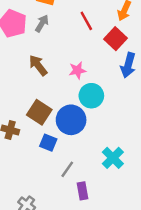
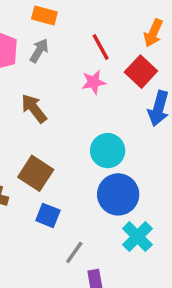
pink star: (77, 70) -> (94, 82), moved
blue circle: (71, 120) -> (118, 194), moved

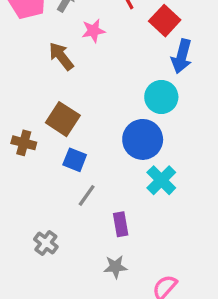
pink star: (94, 82) -> (93, 31), moved
cyan circle: (108, 151) -> (161, 97), moved
gray line: (74, 252) -> (87, 195), moved

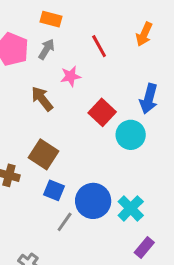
red square: (165, 21) -> (102, 112), moved
blue circle: (143, 139) -> (93, 201), moved
purple rectangle: (121, 224) -> (144, 248), moved, turned 50

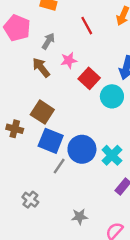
gray arrow: (47, 49) -> (48, 41), moved
pink star: (71, 76) -> (69, 60), moved
blue square: (54, 190) -> (51, 141), size x1.5

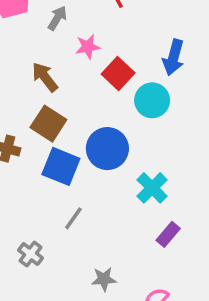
brown arrow: (41, 68) -> (45, 77), moved
blue circle: (82, 149) -> (107, 149), moved
gray line: (59, 166) -> (73, 218), moved

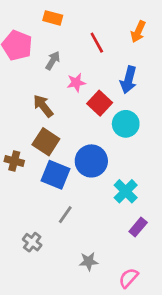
blue arrow: (174, 57) -> (128, 80), moved

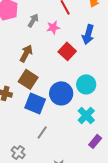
pink star: (76, 83) -> (53, 27), moved
brown arrow: (43, 106) -> (26, 53), turned 66
cyan circle: (126, 124) -> (86, 84), moved

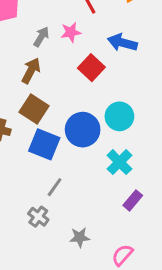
gray arrow: (33, 20) -> (41, 37), moved
blue arrow: (88, 34) -> (122, 43), turned 90
gray cross: (18, 152) -> (38, 217), moved

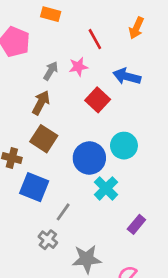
blue square: (44, 144) -> (34, 187), moved
cyan cross: (119, 162) -> (106, 188), moved
gray star: (80, 237) -> (87, 259), size x1.5

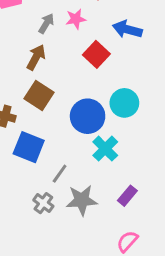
purple rectangle: (136, 224) -> (127, 196), moved
gray star: (87, 259) -> (82, 200), moved

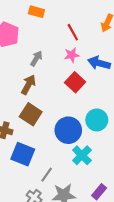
pink star: (76, 19) -> (72, 55), moved

